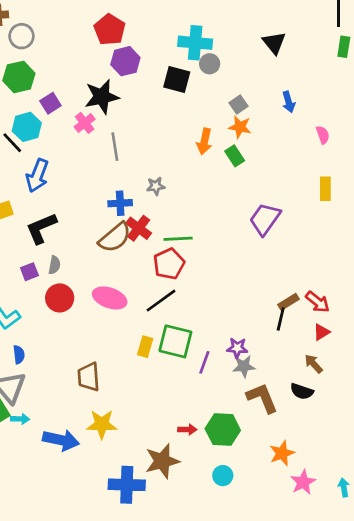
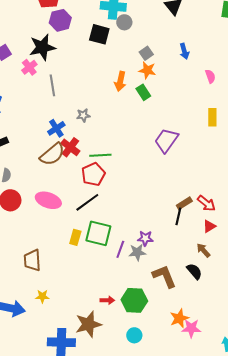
blue cross: (120, 203) -> (56, 128), turned -30
gray star: (244, 366) -> (137, 252), moved
black semicircle: (302, 391) -> (194, 271), turned -150
yellow star: (102, 424) -> (42, 296), size x0.6
pink star: (303, 482) -> (191, 328), moved, turned 30

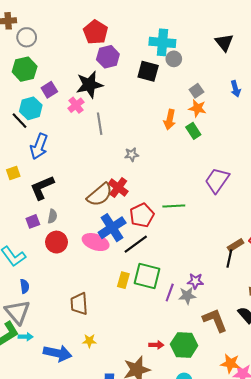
blue cross: (56, 128) -> (112, 228), moved, size x1.5
green line: (100, 155) -> (174, 206), moved
orange star: (179, 318) -> (230, 363), turned 30

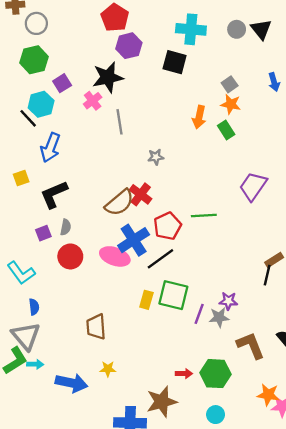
gray circle: (174, 59) -> (237, 29), moved

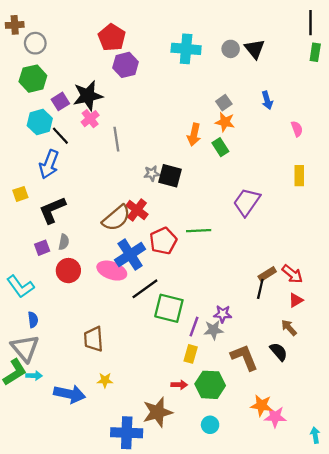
black square: (175, 62) -> (170, 176), moved
black star: (108, 77) -> (88, 96), moved
black line: (28, 118) -> (60, 136), moved
black line: (160, 259) -> (145, 289), moved
yellow rectangle: (146, 300) -> (191, 354), moved

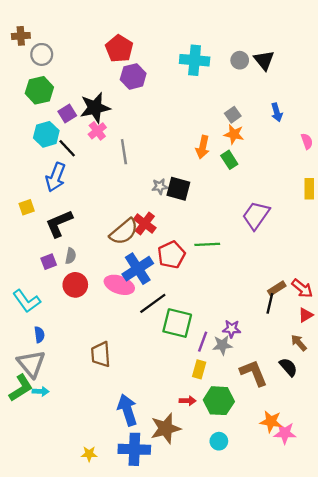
yellow star: (105, 380) -> (89, 454), moved
blue arrow: (70, 394) -> (127, 410), moved, turned -120

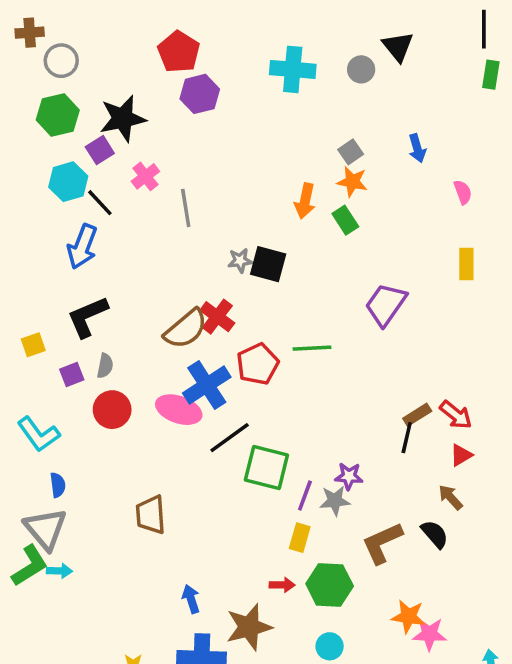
black triangle: (264, 60) -> (398, 47), moved
black star: (95, 108) -> (123, 119), moved
yellow square: (27, 207) -> (33, 345), moved
brown L-shape: (254, 373) -> (382, 543), turned -92
blue arrow: (127, 410) -> (191, 599), size x0.6

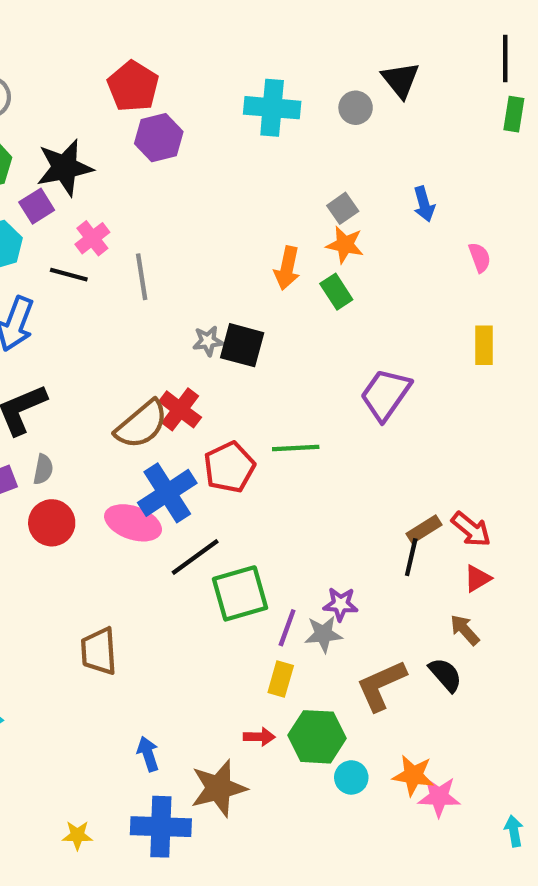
black line: (100, 203) -> (69, 275), moved, turned -32
green square: (266, 467) -> (240, 593), turned -30
cyan circle: (330, 646) -> (351, 777), moved

